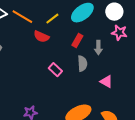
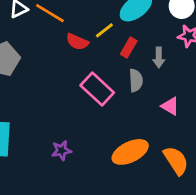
yellow line: (52, 19) -> (104, 30), moved
pink rectangle: (55, 70) -> (97, 89), size x1.6

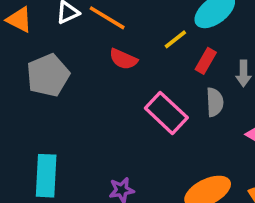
red semicircle: (77, 42) -> (123, 59), moved

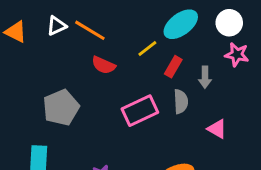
gray pentagon: (48, 75) -> (61, 108), moved
pink rectangle: (166, 113) -> (140, 111), turned -68

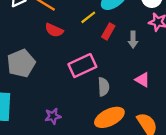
gray semicircle: (181, 101) -> (104, 87), moved

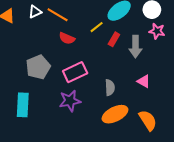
gray arrow: (133, 40) -> (135, 47), size x1.5
pink rectangle: (82, 66) -> (75, 72), moved
purple star: (53, 116) -> (70, 101), moved, size x1.5

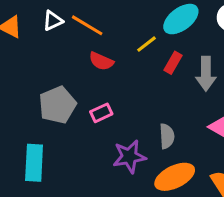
pink rectangle: (75, 72) -> (101, 113), moved, size x0.6
purple star: (70, 101) -> (129, 157), moved

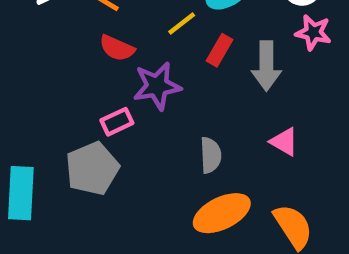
gray pentagon: (57, 105) -> (92, 169), moved
purple star: (129, 157) -> (157, 86), moved

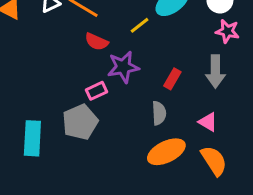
red rectangle: (220, 50) -> (172, 79), moved
gray arrow: (266, 66) -> (215, 71), moved
pink triangle: (284, 142) -> (208, 122), moved

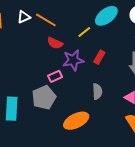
red rectangle: (172, 79) -> (99, 57), moved
orange ellipse: (166, 152) -> (76, 121), moved

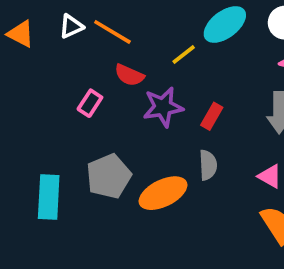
red rectangle: (99, 57) -> (212, 116), moved
pink rectangle: (55, 76) -> (90, 103), moved, turned -32
orange ellipse: (76, 121) -> (163, 193), moved

